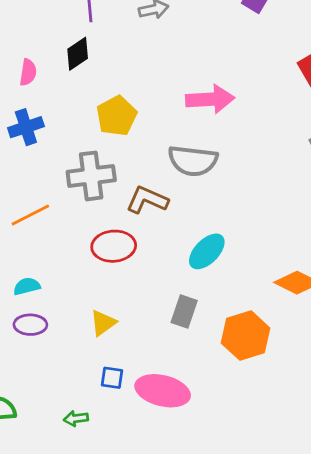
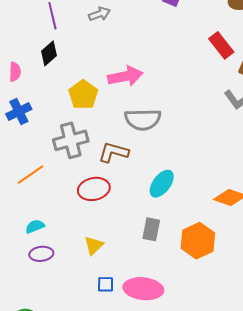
pink arrow: (210, 99) -> (125, 76), moved

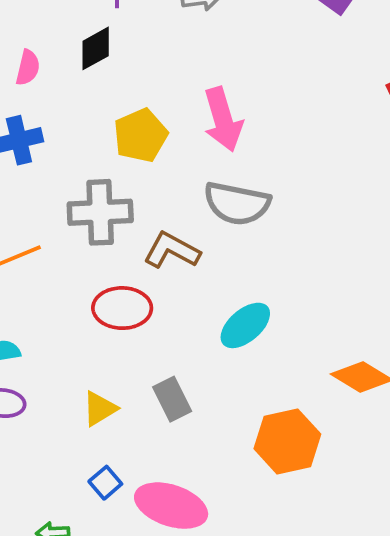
pink arrow: (125, 76) -> (223, 119), turned 72
gray rectangle: (151, 229) -> (172, 399), moved, turned -50
blue square: (106, 284) -> (105, 483), turned 36

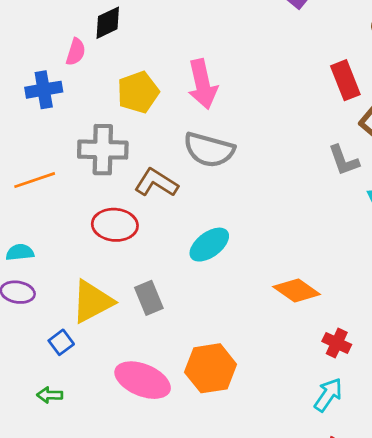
pink semicircle: (28, 68) -> (76, 52), moved
yellow triangle: (100, 409) -> (92, 302), size x1.6
orange hexagon: (287, 441) -> (211, 368), moved
blue square: (105, 483) -> (61, 342), moved

